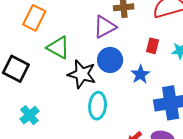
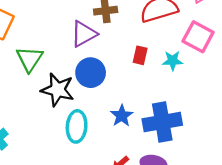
green triangle: (58, 48) -> (30, 59), turned 35
blue star: (140, 74) -> (122, 116), moved

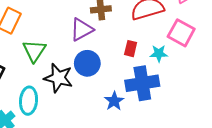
blue cross: (162, 122) -> (142, 83), moved
cyan ellipse: (77, 126) -> (29, 101), moved

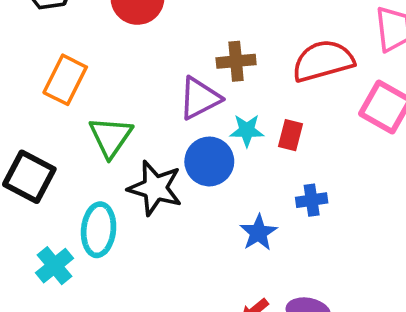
cyan star: (159, 53) -> (247, 130), moved
blue cross: (142, 83) -> (312, 200), size x0.5

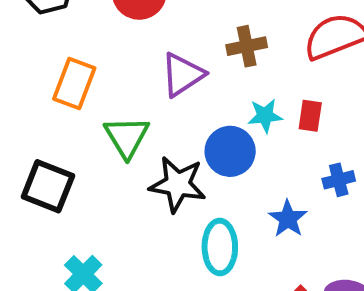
purple triangle: (200, 98) -> (183, 75), moved
cyan ellipse: (99, 230) -> (220, 247), moved

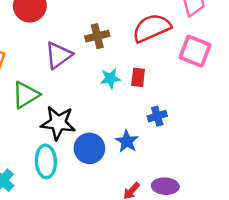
green triangle: (127, 137) -> (26, 95), turned 32
blue circle: (230, 151) -> (89, 148), moved
cyan ellipse: (220, 247) -> (46, 161), moved

